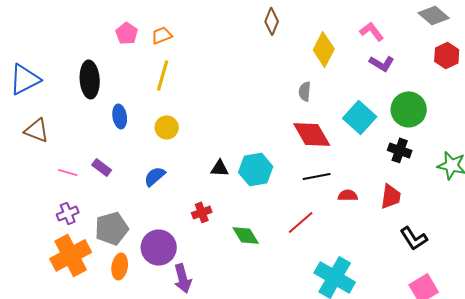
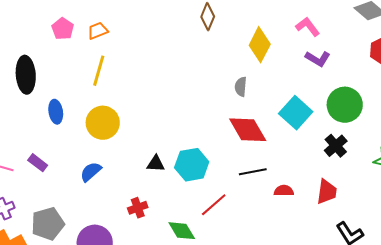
yellow circle: (167, 127) -> (103, 123), size x1.4
black cross: (400, 150) -> (336, 146), turned 30
red line: (301, 222) -> (214, 205), moved

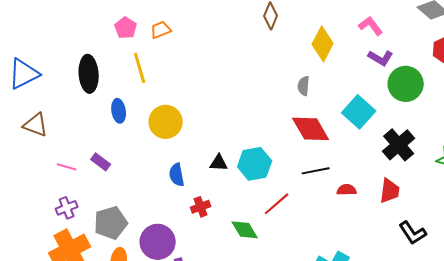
yellow line: (99, 71) -> (140, 68), moved, turned -32
green circle: (345, 105) -> (406, 84), moved
black cross: (336, 146) -> (399, 145), size x1.4
blue semicircle: (91, 172) -> (177, 175), moved, turned -60

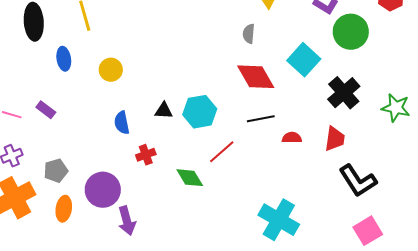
yellow circle: (166, 122) -> (111, 70), size x0.7
gray pentagon: (111, 223) -> (56, 171), size x0.7
black L-shape: (413, 233) -> (358, 181), size x1.4

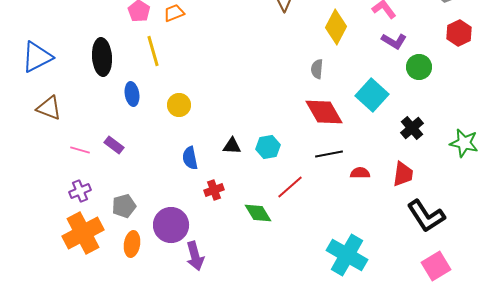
green circle: (351, 32) -> (419, 67), size x0.7
black cross: (344, 93) -> (412, 128), size x0.7
cyan hexagon: (200, 112) -> (268, 147), size x0.7

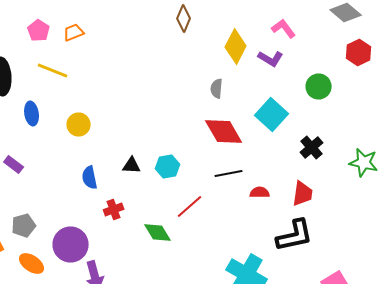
purple L-shape: (394, 41) -> (271, 58), moved
yellow line: (153, 51) -> (53, 70), turned -52
black L-shape: (426, 216) -> (295, 236), moved, turned -69
orange ellipse: (132, 244) -> (32, 264), turned -65

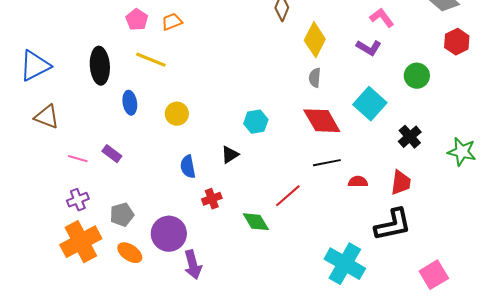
yellow diamond: (236, 46) -> (315, 40), moved
black triangle: (132, 166) -> (230, 155), turned -36
cyan hexagon: (168, 166) -> (256, 122), moved

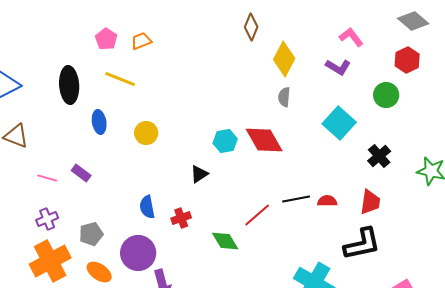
red hexagon: (457, 42) -> (407, 60), moved
red diamond: (322, 121) -> (264, 140), moved
black line: (327, 163) -> (296, 199), moved
blue semicircle: (188, 167) -> (147, 207), moved

